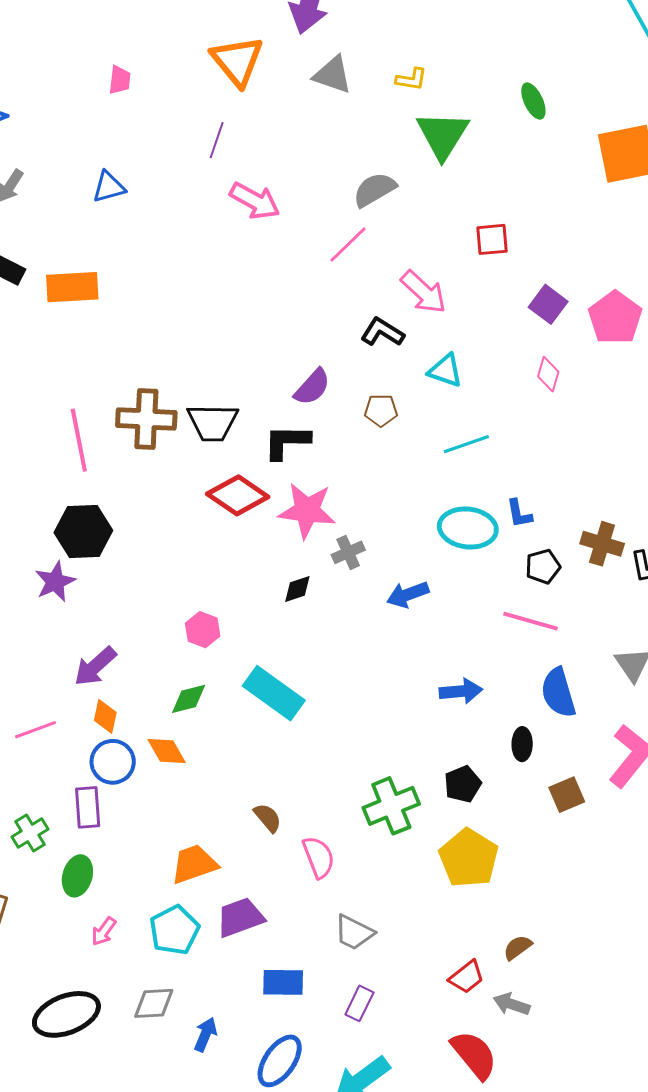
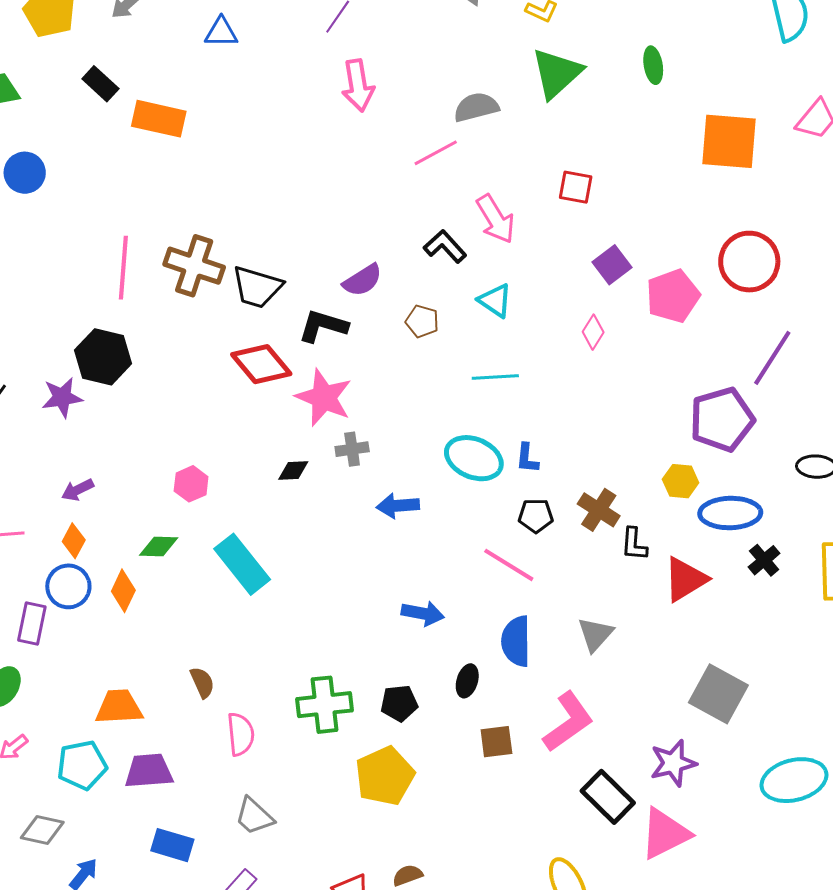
pink arrow: (255, 201) -> (358, 85), turned 36
purple arrow: (95, 666) -> (78, 490), size x0.7
orange diamond: (167, 751) -> (123, 591), turned 39

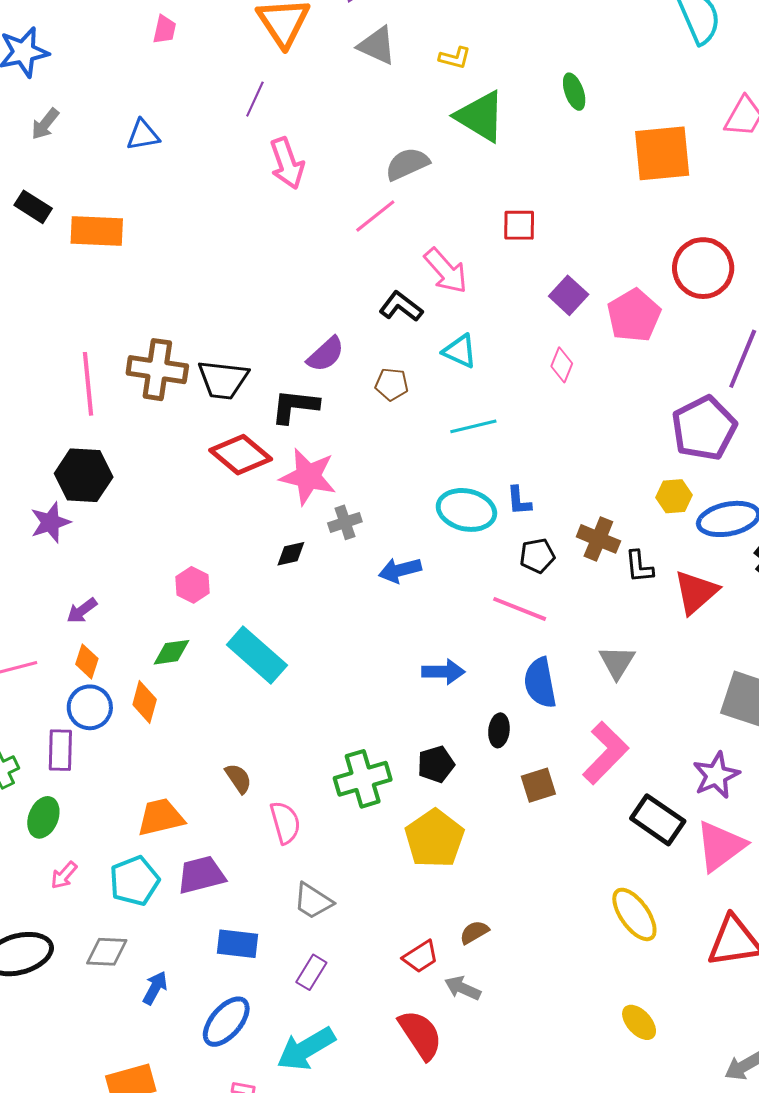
green triangle: (557, 73) -> (480, 116), turned -36

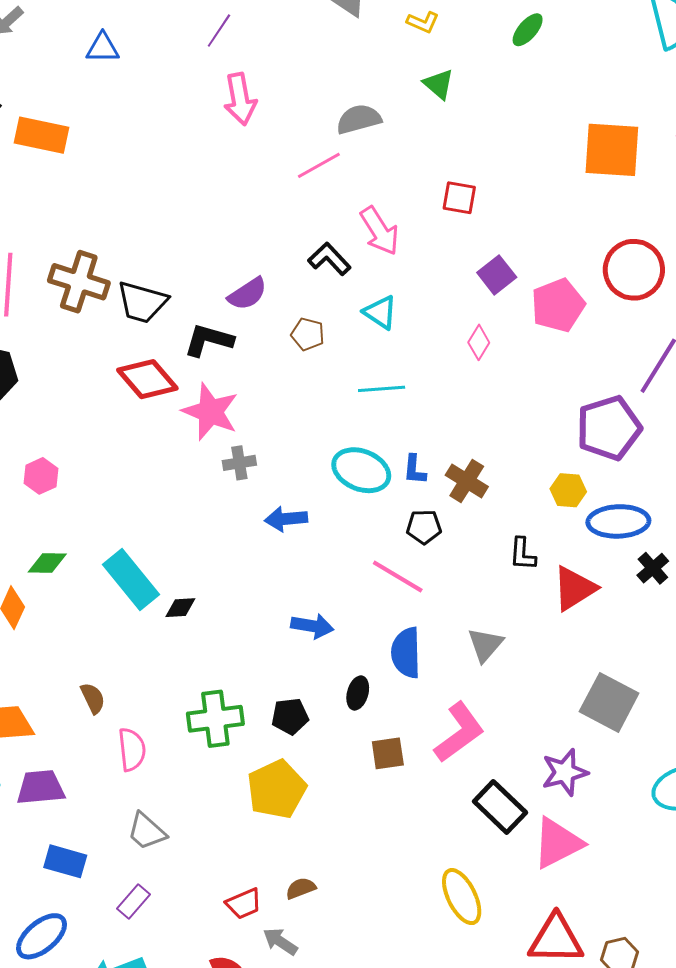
green ellipse: (574, 92) -> (528, 30), moved, turned 51
green triangle: (480, 116) -> (439, 84), size x0.6
brown cross: (598, 539) -> (467, 481), moved
black diamond: (291, 554) -> (180, 608), moved
pink hexagon: (193, 585) -> (41, 476), moved

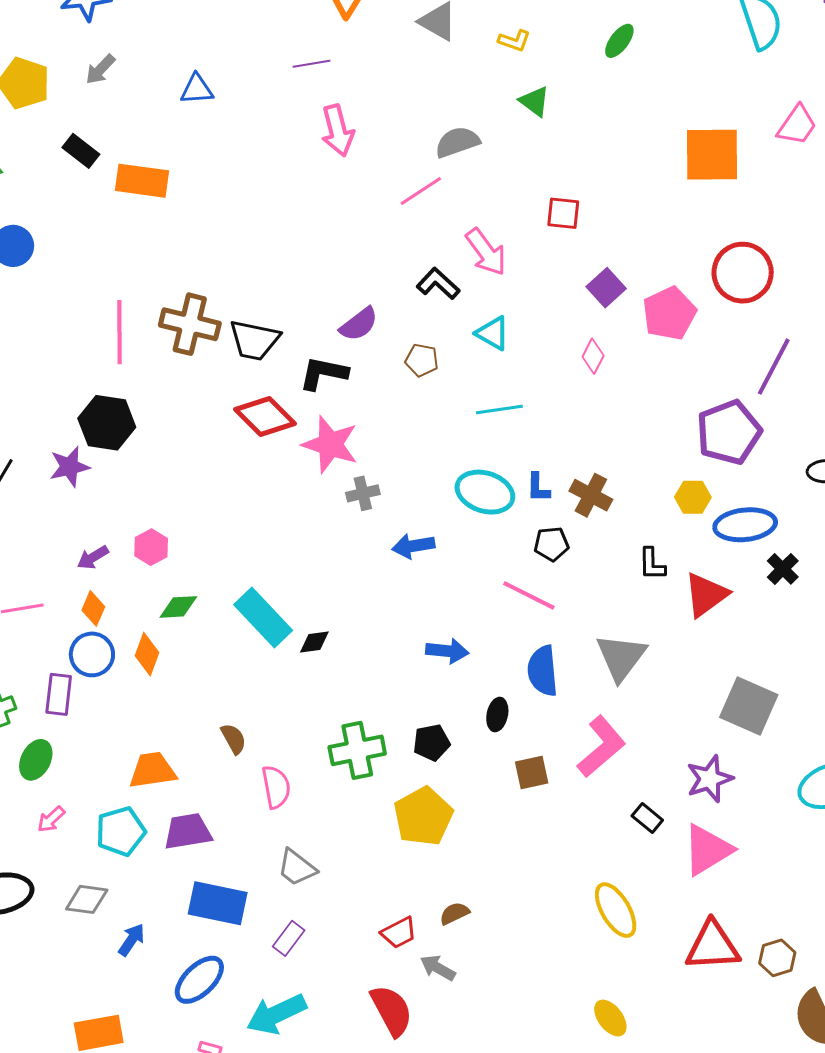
purple line: (219, 31) -> (312, 64), turned 51
pink hexagon: (41, 476) -> (151, 547), moved
gray triangle: (485, 645) -> (621, 657), size x1.4
black rectangle: (500, 807) -> (647, 818), size x0.6
blue rectangle: (65, 861) -> (218, 903), size x1.4

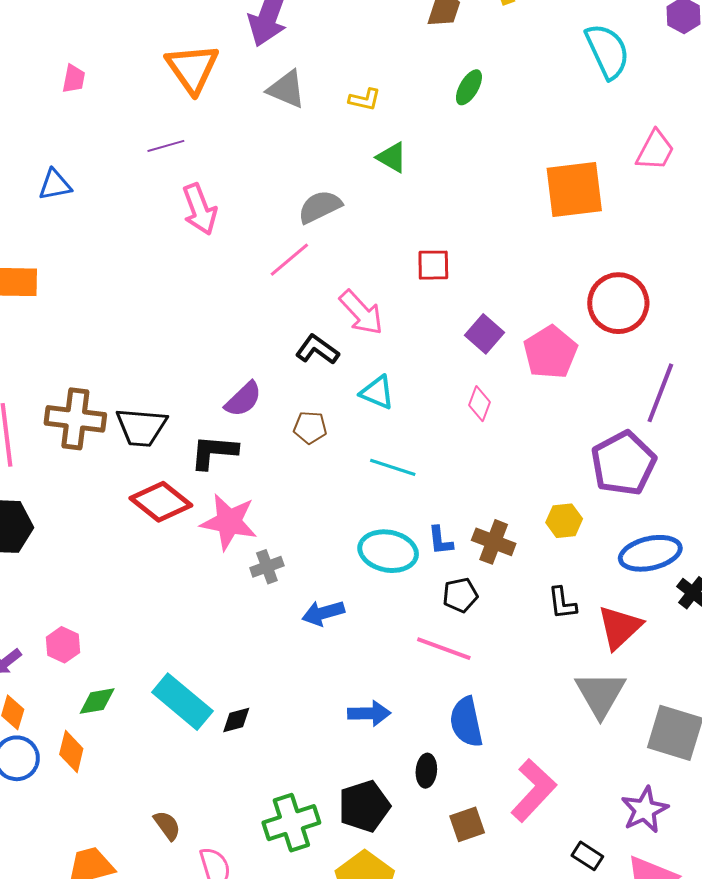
cyan line: (499, 409) -> (393, 467), turned 33
yellow hexagon: (693, 497) -> (564, 521), moved
gray triangle: (621, 657) -> (600, 694), moved
black pentagon: (431, 743) -> (364, 806), size x1.4

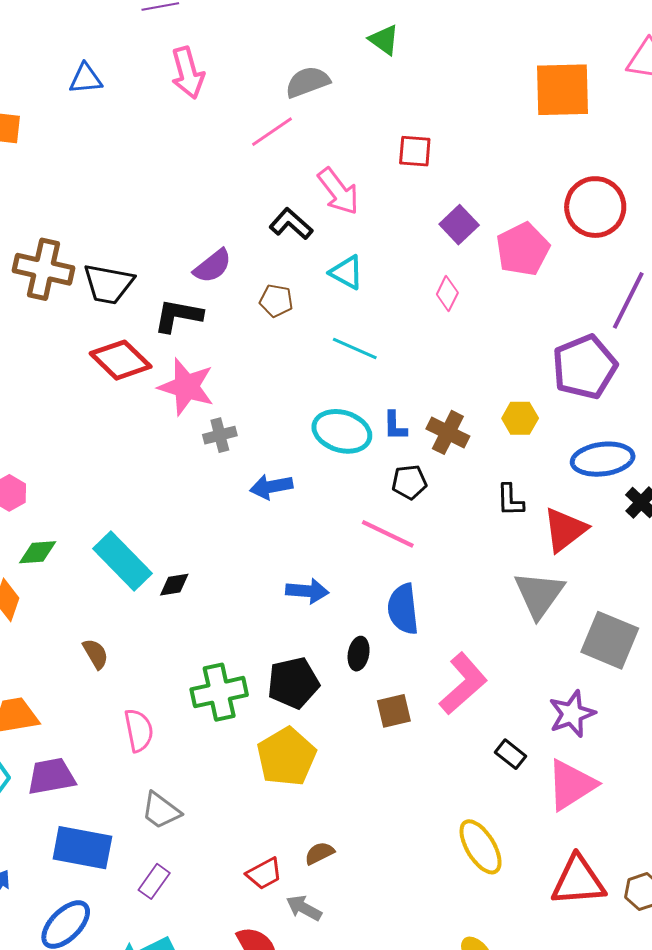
blue triangle: (55, 185) -> (86, 79), moved
brown semicircle: (167, 825) -> (96, 654), moved

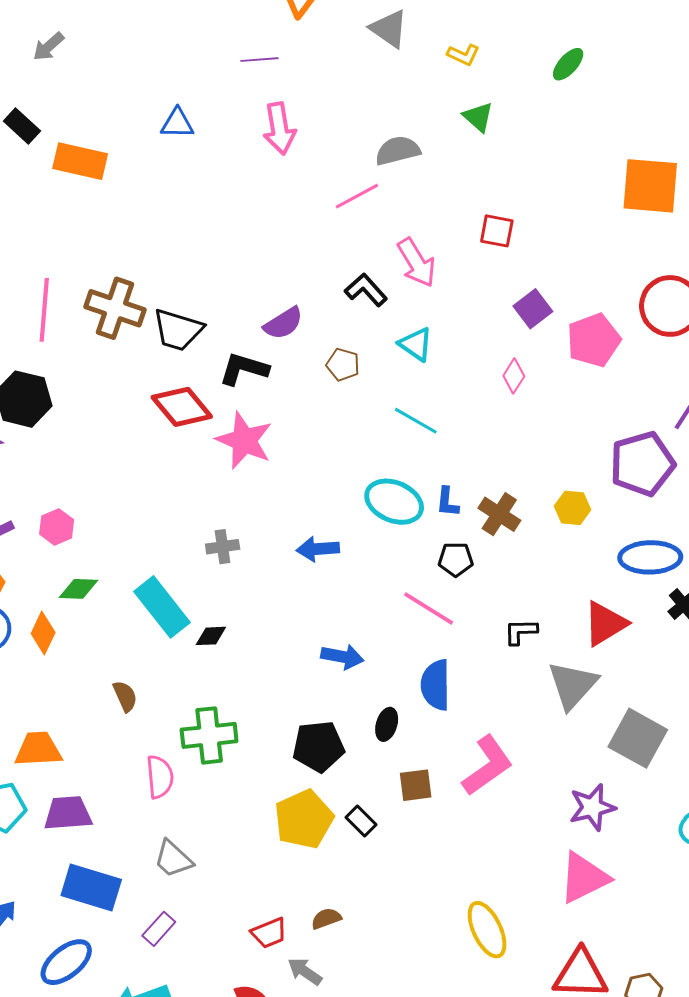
gray cross: (220, 435) -> (223, 547), moved
black L-shape: (510, 500) -> (521, 632), moved, turned 84
green cross: (219, 692) -> (209, 735), moved
black rectangle: (510, 754) -> (361, 821), moved

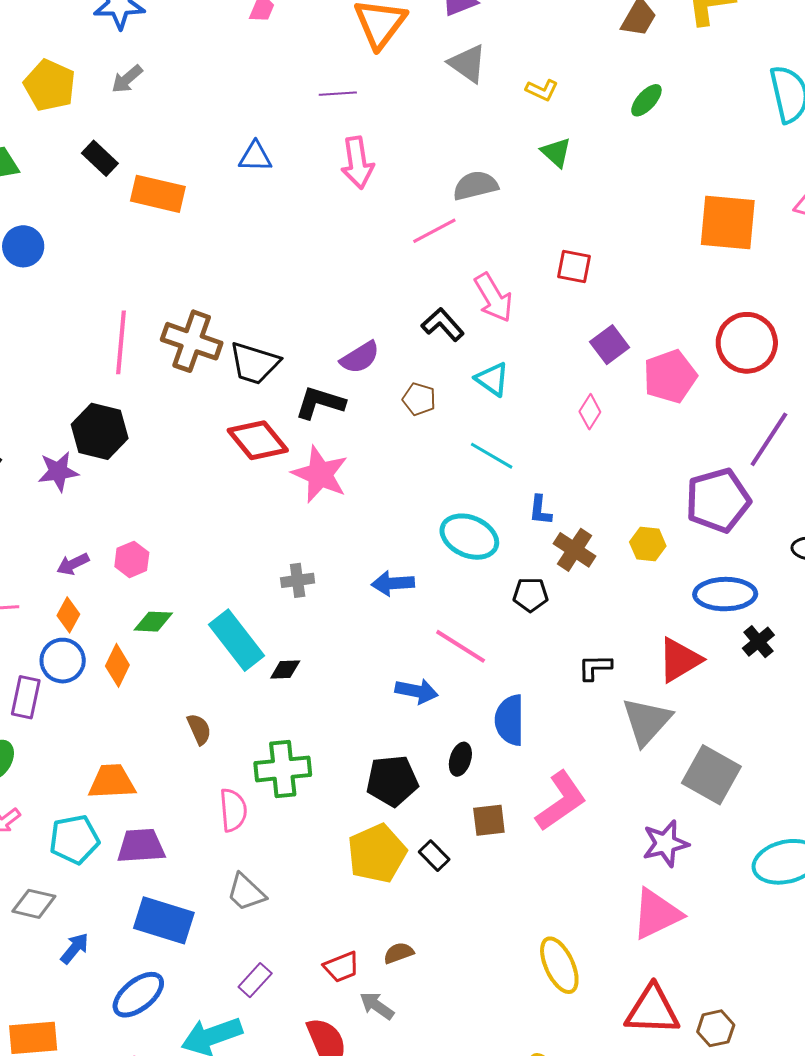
blue L-shape: (447, 502) -> (540, 510), moved
pink line: (429, 609) -> (461, 646), moved
purple rectangle: (159, 929) -> (255, 980), moved

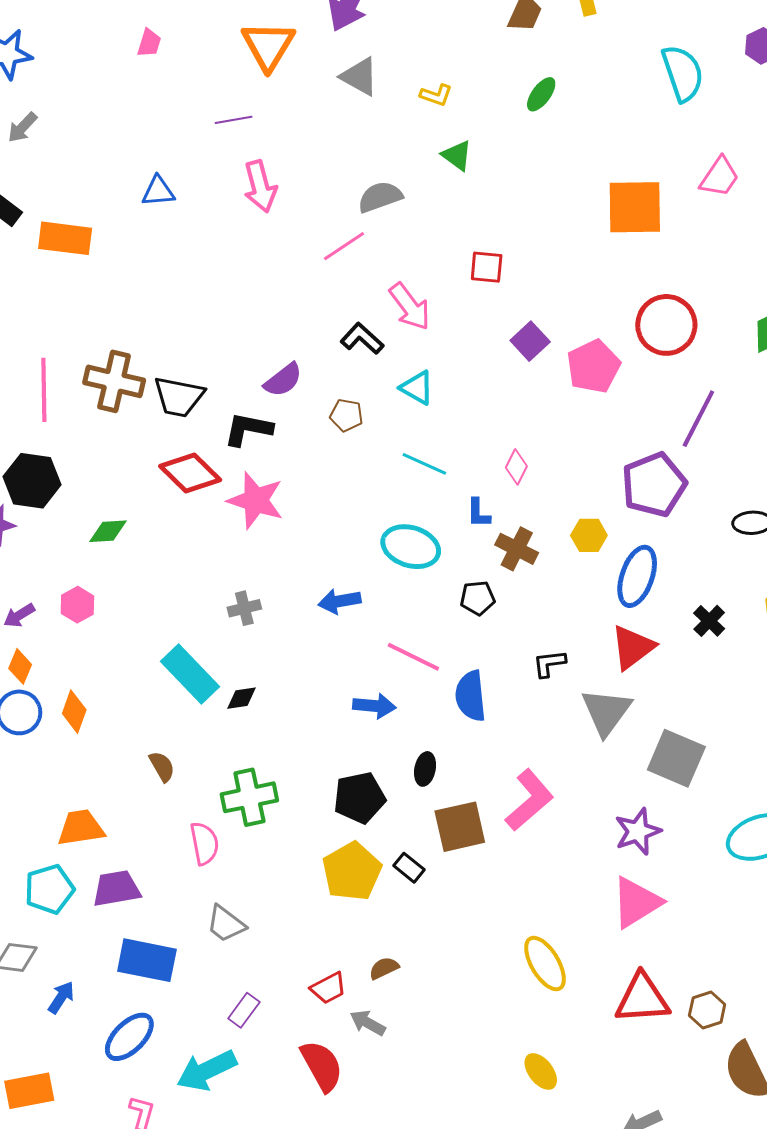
pink diamond: (590, 412) -> (516, 467), moved
blue ellipse: (725, 594) -> (637, 576), moved, turned -64
green diamond: (153, 622) -> (108, 531), moved
blue semicircle: (510, 720) -> (471, 696), moved
brown square: (489, 820) -> (460, 827), size x1.5

